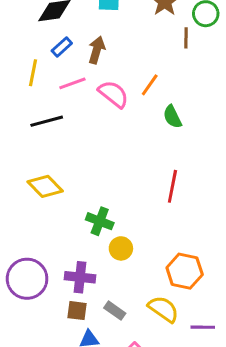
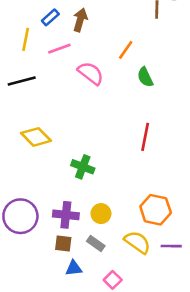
pink semicircle: (113, 94) -> (91, 73), moved
black line: (47, 121) -> (22, 81), moved
yellow circle: (121, 248) -> (101, 214), moved
purple line: (203, 327) -> (171, 246), moved

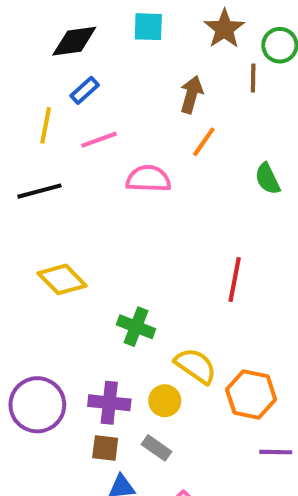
brown arrow: (80, 20) -> (191, 95), moved
pink semicircle: (91, 73) -> (148, 179), turned -36
green semicircle: (145, 77) -> (268, 179), moved
yellow semicircle: (137, 242) -> (196, 366), moved

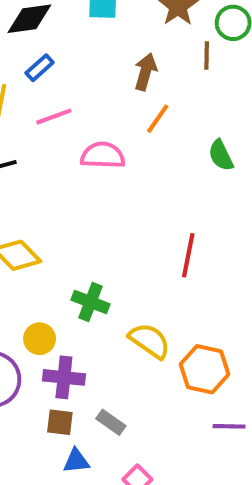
yellow circle: (165, 401) -> (40, 339), moved

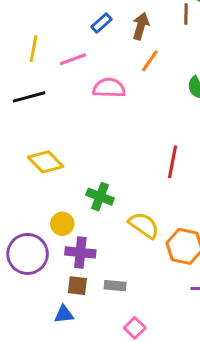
blue rectangle: (40, 68) -> (102, 23), moved
gray rectangle: (111, 422) -> (115, 286), turned -30
blue triangle: (76, 461) -> (64, 314), moved

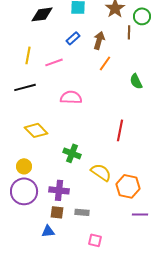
pink semicircle: (109, 88) -> (71, 97), moved
yellow circle: (62, 224) -> (24, 166), moved
pink square: (135, 328) -> (95, 240), turned -32

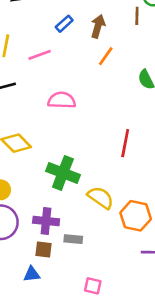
green cross: (72, 153) -> (63, 173), size x1.4
gray rectangle: (82, 212) -> (73, 239), moved

